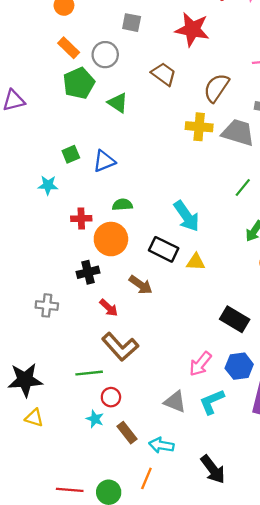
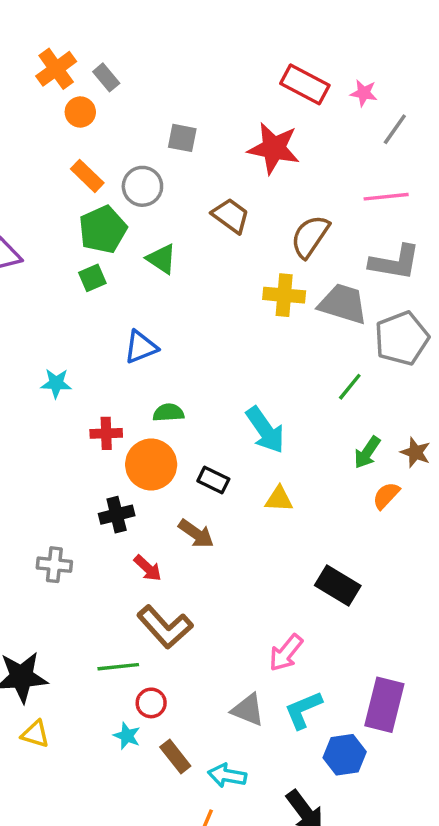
green square: (71, 154) -> (92, 278), moved
black rectangle: (164, 249) -> (213, 480), moved, size x0.7
blue hexagon: (239, 366) -> (345, 755), moved

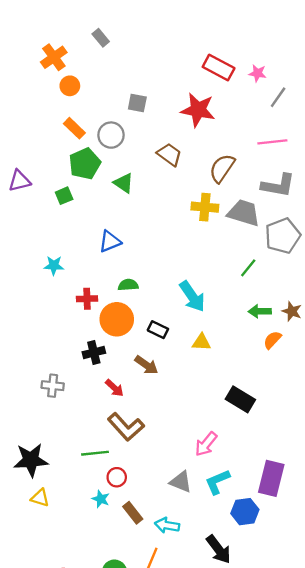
gray rectangle: (106, 77) -> (101, 38), moved
green square: (92, 278) -> (64, 196), moved
green arrow: (367, 452) -> (260, 311), turned 55

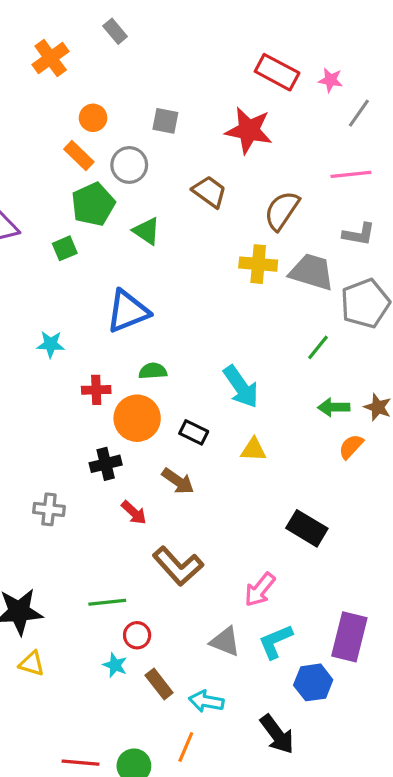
orange circle: (70, 86) -> (93, 118), moved
gray L-shape: (278, 185) -> (359, 234), size x0.7
blue triangle: (110, 241) -> (128, 311), size x1.4
brown L-shape: (126, 427) -> (178, 566), moved

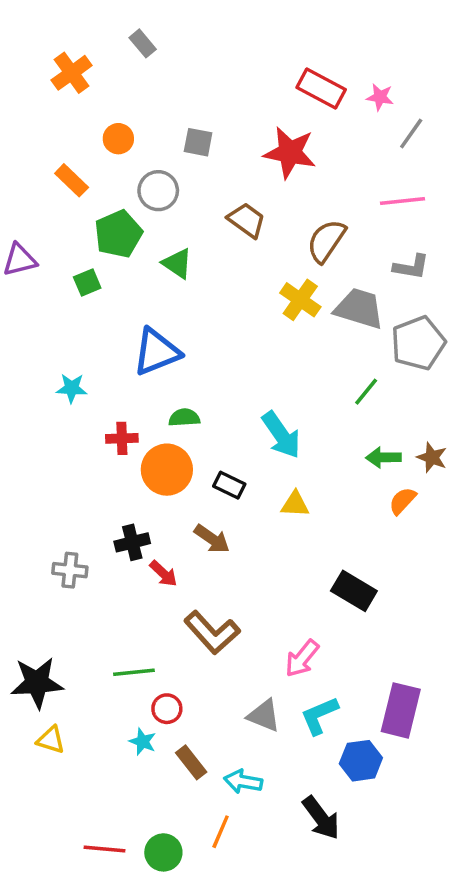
orange rectangle: (79, 156) -> (72, 180), moved
yellow cross: (258, 264) -> (300, 300), turned 30
black cross: (106, 464) -> (132, 542), moved

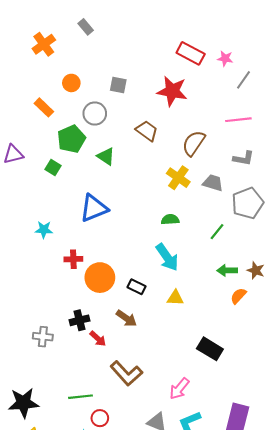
green square: (87, 282) -> (53, 168), turned -35
gray trapezoid: (359, 308) -> (213, 183), size x0.7
green semicircle: (184, 418) -> (170, 219), moved

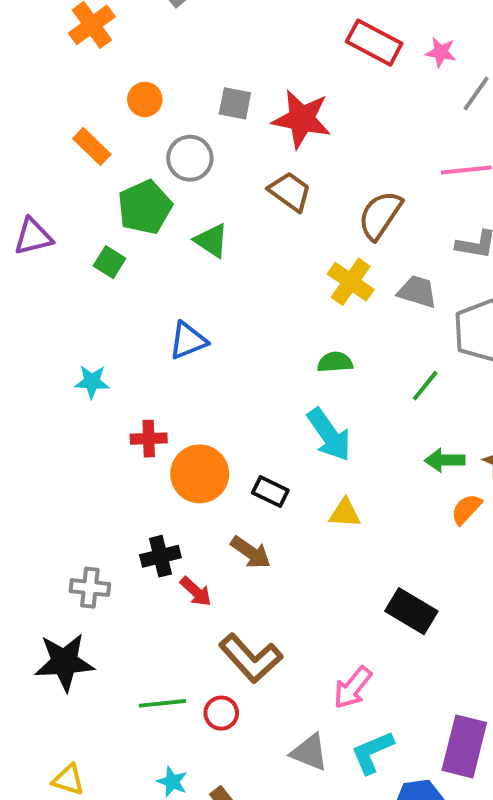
red star: (172, 91) -> (302, 119), moved
blue triangle: (94, 208) -> (188, 341), size x0.7
black star: (23, 403) -> (64, 662), moved
red circle: (100, 418) -> (221, 713), moved

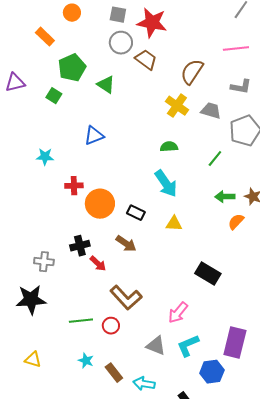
gray circle: (190, 158) -> (121, 43), moved

